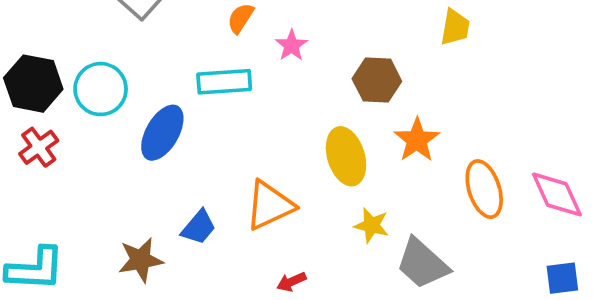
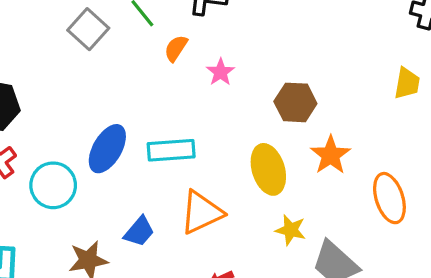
yellow trapezoid: (455, 27) -> (407, 83), moved
cyan rectangle: (224, 82) -> (171, 150), moved
cyan circle: (101, 89) -> (53, 185), moved

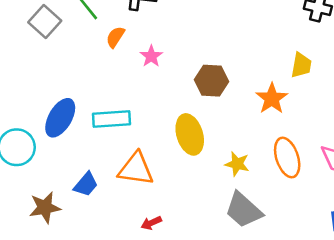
orange star: (330, 155) -> (272, 99), moved
orange triangle: (201, 212) -> (136, 169), turned 33
yellow star: (291, 230) -> (237, 164), moved

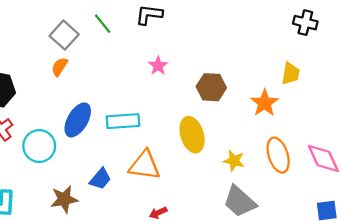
orange semicircle: (115, 37) -> (60, 67), moved

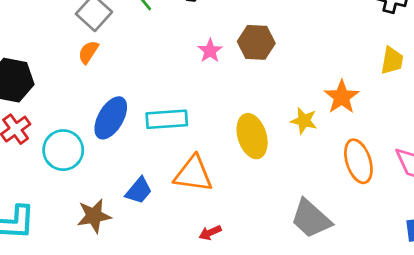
yellow trapezoid: (291, 74) -> (392, 61), moved
brown hexagon: (211, 87) -> (256, 42), moved
yellow star: (234, 161) -> (304, 121), moved

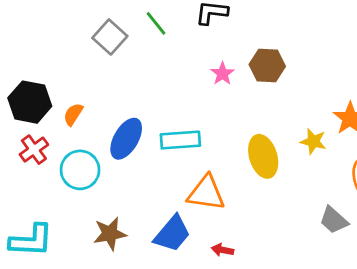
orange semicircle: (88, 52) -> (73, 114), moved
blue trapezoid: (139, 191) -> (172, 234), moved, size x1.4
gray trapezoid: (311, 219) -> (334, 220), moved, size x0.7
red arrow: (210, 233) -> (222, 250), turned 35

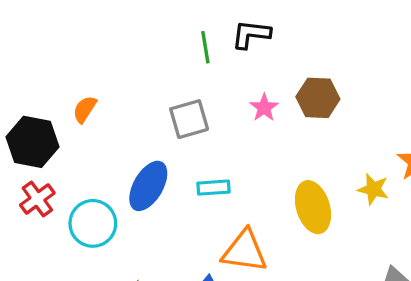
green line: (156, 23) -> (205, 47), moved, turned 30
gray square: (110, 37) -> (189, 119), moved, turned 32
orange semicircle: (73, 114) -> (85, 109), moved
cyan rectangle: (180, 140) -> (214, 188), size x0.7

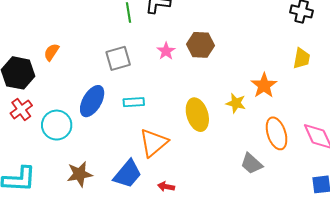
orange triangle: (244, 251) -> (154, 143), turned -48

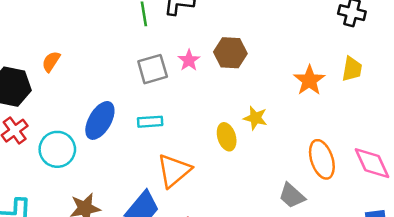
gray square: (118, 58) -> (153, 69), moved
orange star: (264, 85) -> (309, 80), moved
yellow star: (236, 103) -> (255, 118), moved
yellow ellipse: (197, 115) -> (227, 137), size x0.7

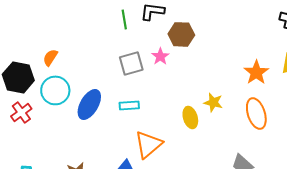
brown hexagon: (230, 53) -> (181, 34), moved
cyan circle: (57, 149) -> (55, 90), moved
orange ellipse: (322, 159) -> (256, 113), moved

